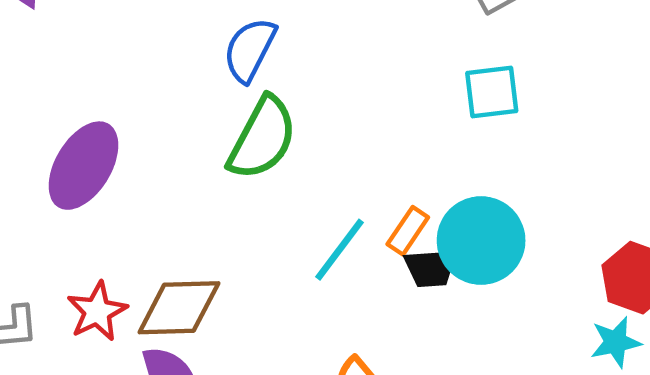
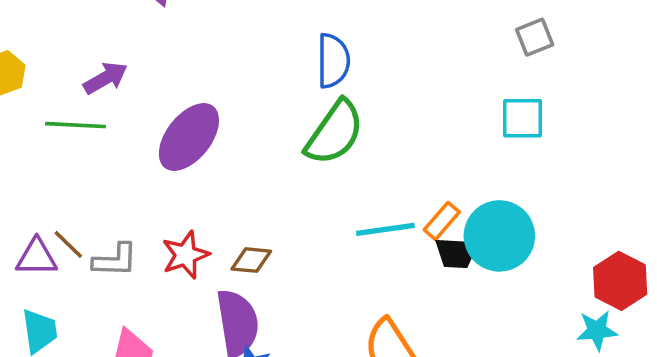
blue semicircle: (250, 50) -> (333, 61), turned 146
cyan line: (340, 250) -> (385, 229), turned 38
brown diamond: (179, 308) -> (251, 260), size x0.6

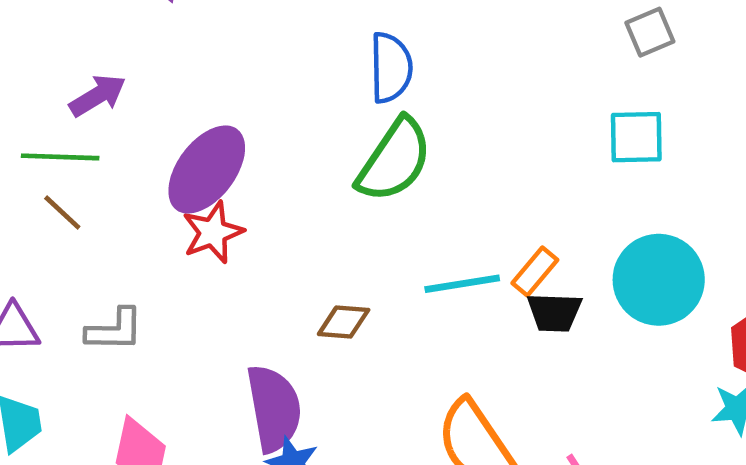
cyan circle: (499, 236) -> (659, 280), moved
brown line: (68, 244) -> (62, 212), moved
red star: (186, 255) -> (213, 232), moved
brown diamond: (251, 260) -> (344, 322), moved

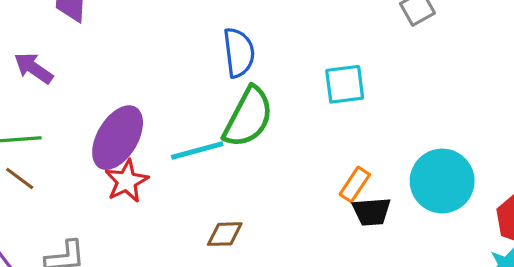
purple arrow: (98, 96) -> (34, 68), moved, turned -108
cyan square: (636, 137) -> (345, 84), moved
cyan line: (462, 284) -> (197, 151), moved

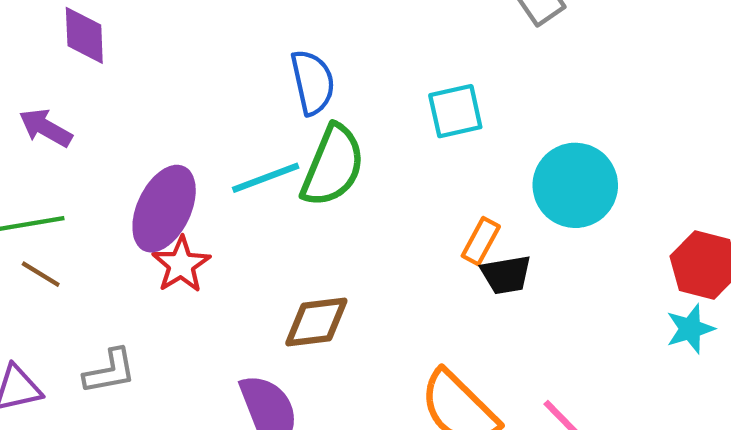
cyan line: (197, 151) -> (266, 178), moved
cyan circle: (442, 181) -> (575, 185), moved
brown diamond: (225, 234) -> (316, 322), size x1.4

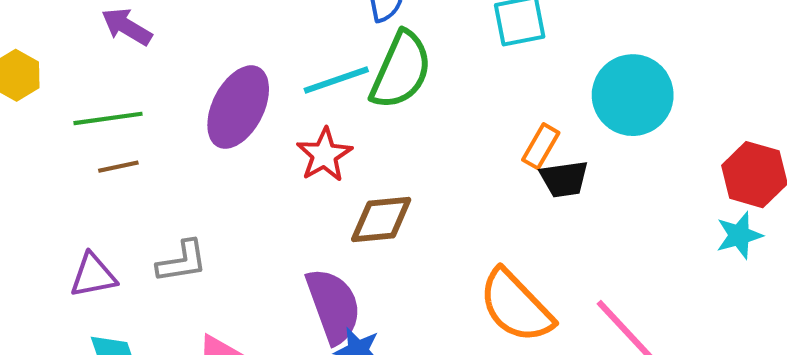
red star: (181, 265) -> (324, 155), moved
brown line: (41, 274) -> (118, 167), turned -45

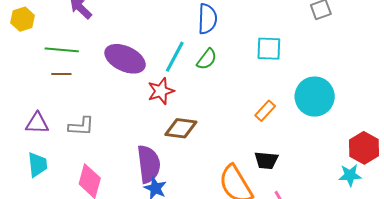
green semicircle: (401, 70) -> (207, 59), size x0.6
cyan line: (336, 80) -> (175, 57), turned -56
purple ellipse: (238, 107) -> (125, 59), turned 75
black trapezoid: (564, 179) -> (266, 160), moved

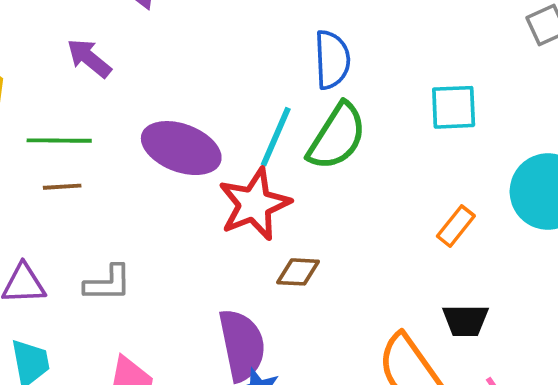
green semicircle: (207, 59) -> (337, 137), size x1.6
red star: (161, 91) -> (254, 204), size x1.4
brown diamond: (181, 128) -> (298, 272), size x0.7

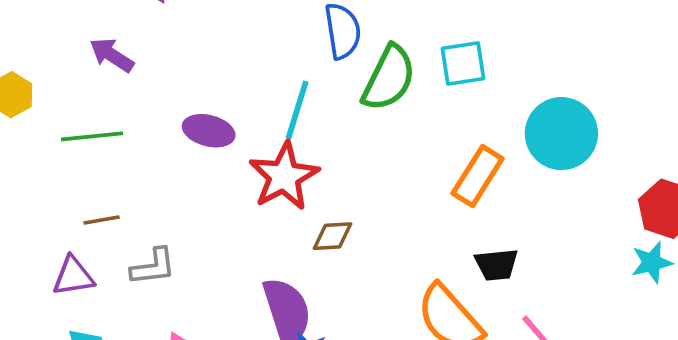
green semicircle: (337, 137) -> (389, 78), moved
purple ellipse: (181, 148) -> (209, 131), size x0.7
brown line: (62, 187) -> (102, 220), moved
orange rectangle: (456, 226) -> (478, 176), size x1.5

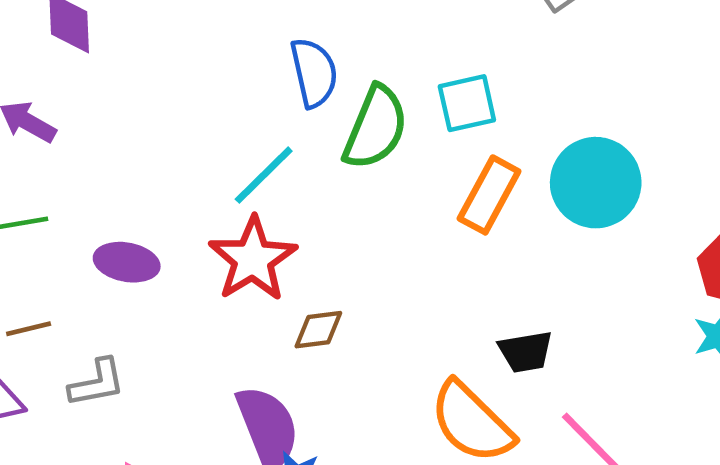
cyan line: (297, 110) -> (264, 175), turned 32
purple ellipse: (209, 131) -> (127, 262), moved
orange rectangle: (478, 176) -> (489, 195), moved

